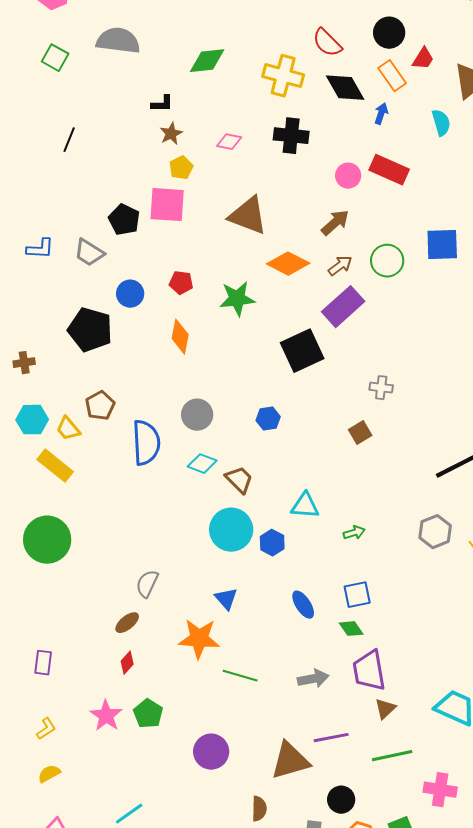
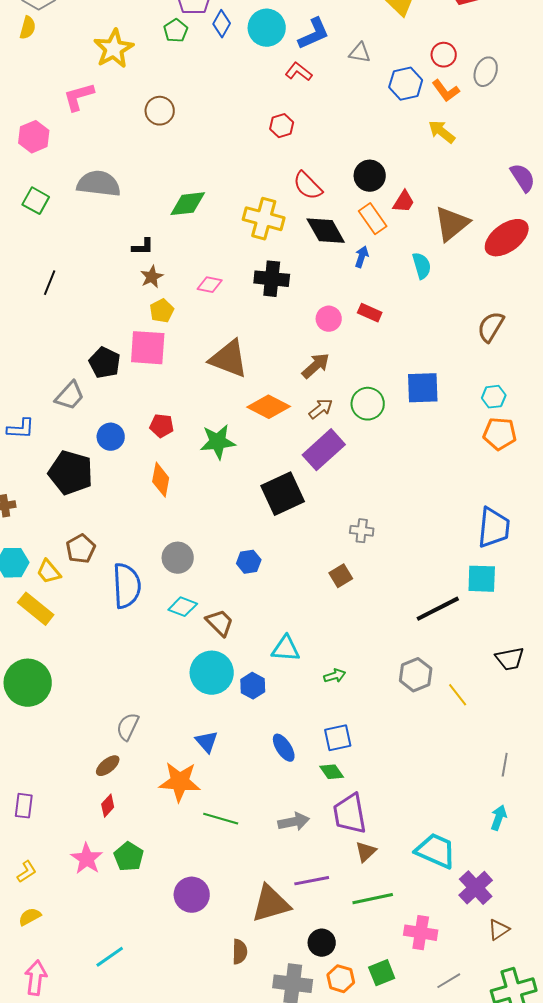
red rectangle: (389, 170) -> (370, 313), size x0.6
blue L-shape: (40, 249) -> (21, 429), moved
gray trapezoid: (89, 253) -> (70, 396), turned -80

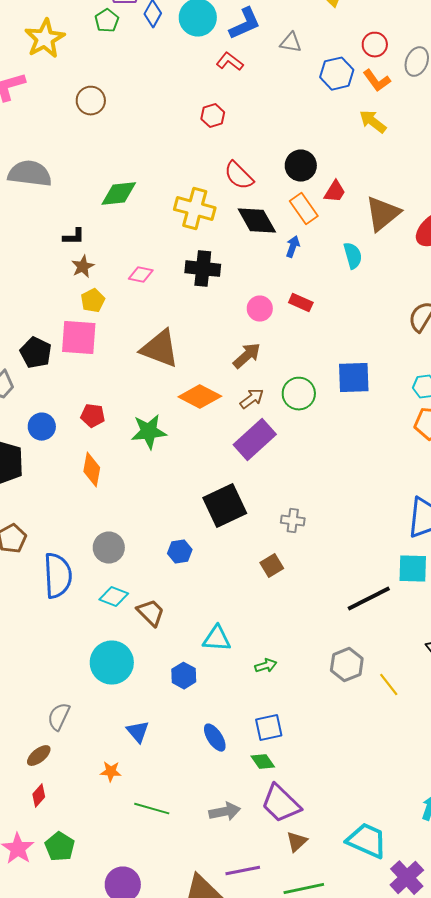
black square: (283, 494) -> (225, 506), moved
cyan circle: (212, 673) -> (112, 663), moved
orange star: (180, 782) -> (111, 772), size x0.5
purple trapezoid: (350, 814) -> (281, 804), turned -36

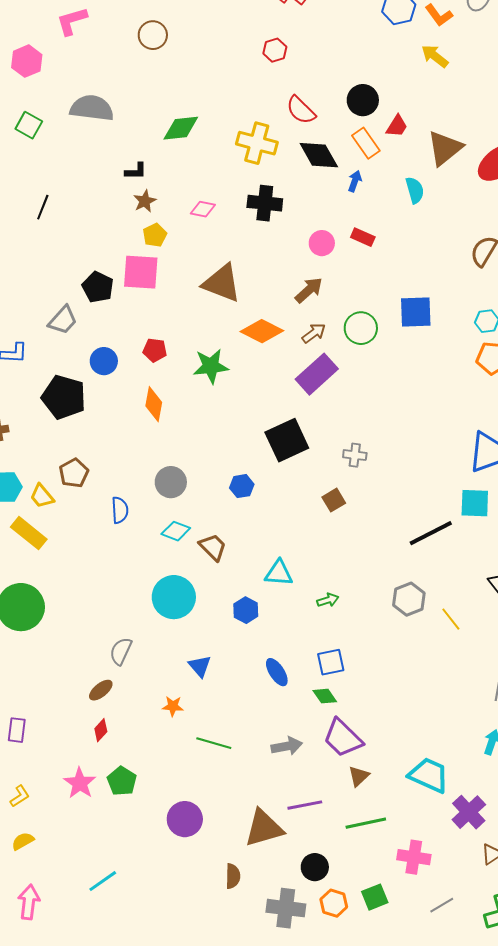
blue semicircle: (58, 576) -> (120, 510), size x0.6

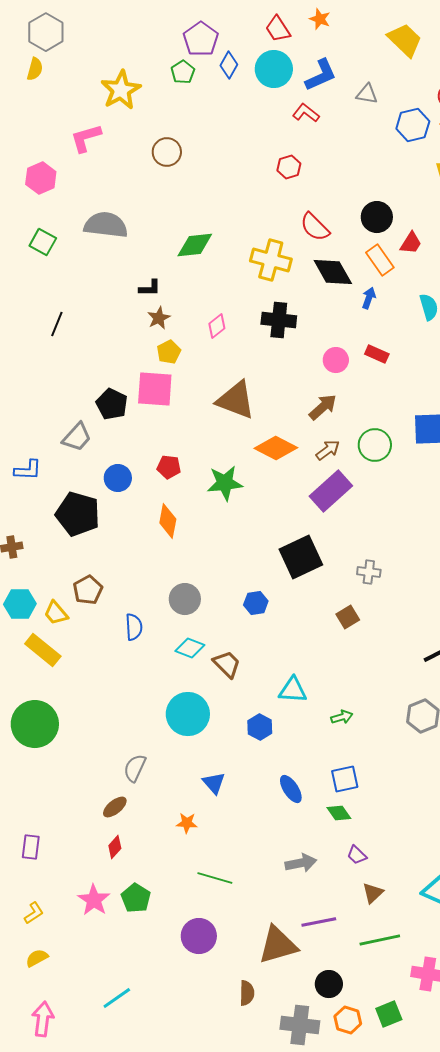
pink diamond: (203, 209) -> (217, 326), turned -50
purple trapezoid: (343, 738) -> (357, 855), size x0.5
green line: (214, 743) -> (215, 878), moved

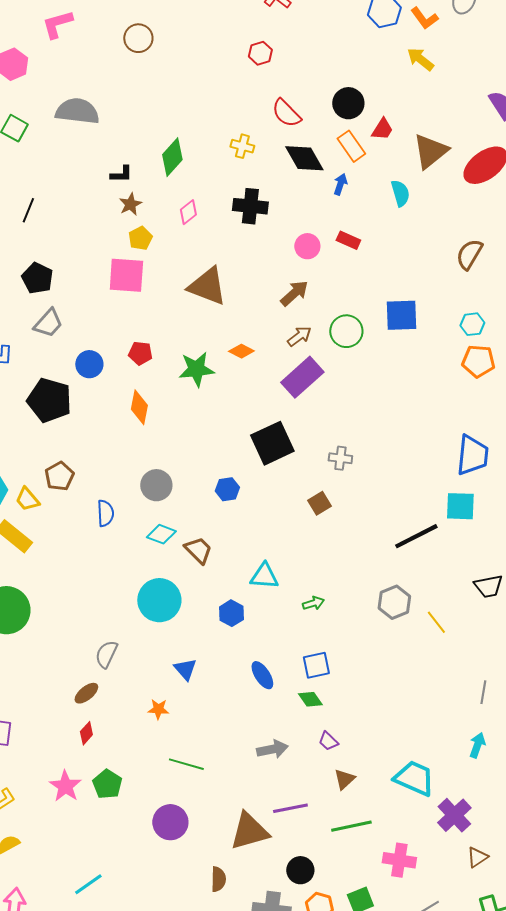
green diamond: (195, 245) -> (172, 157), moved, turned -42
yellow cross: (271, 260) -> (242, 146), size x0.6
black pentagon: (112, 404) -> (37, 278), moved
orange diamond: (276, 448) -> (241, 351), moved, size x0.6

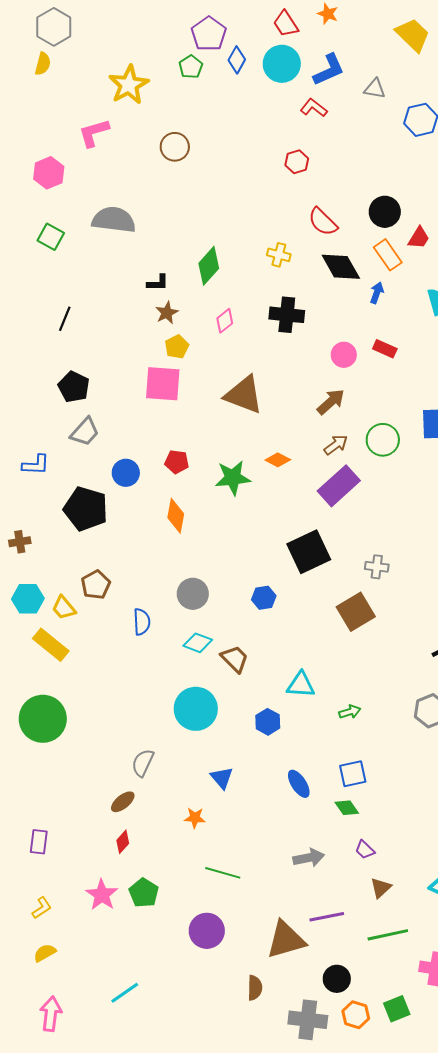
brown square: (319, 503) -> (356, 612), size x1.6

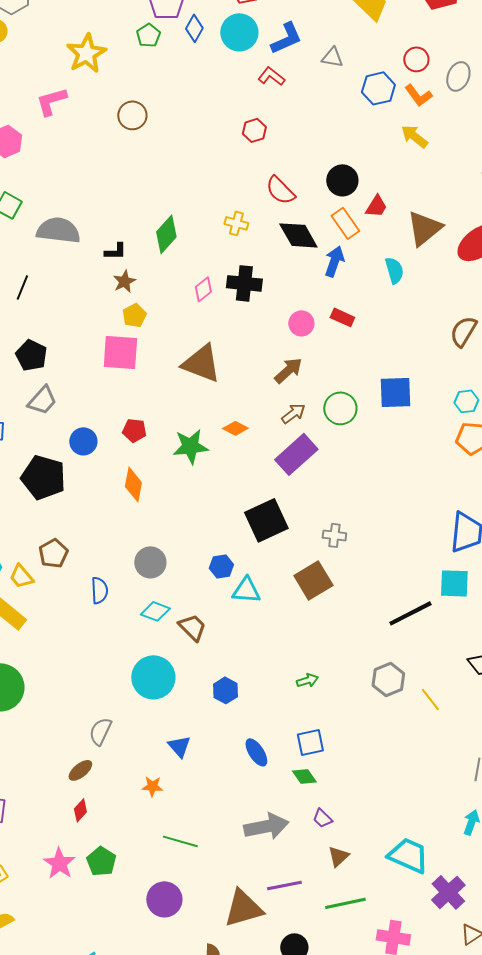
gray semicircle: (114, 220) -> (58, 230), moved
blue arrow: (377, 293) -> (334, 261), size x1.4
pink diamond: (225, 321) -> (203, 289), moved
cyan triangle: (301, 685) -> (246, 590), moved
gray arrow: (309, 858) -> (266, 826), size x1.4

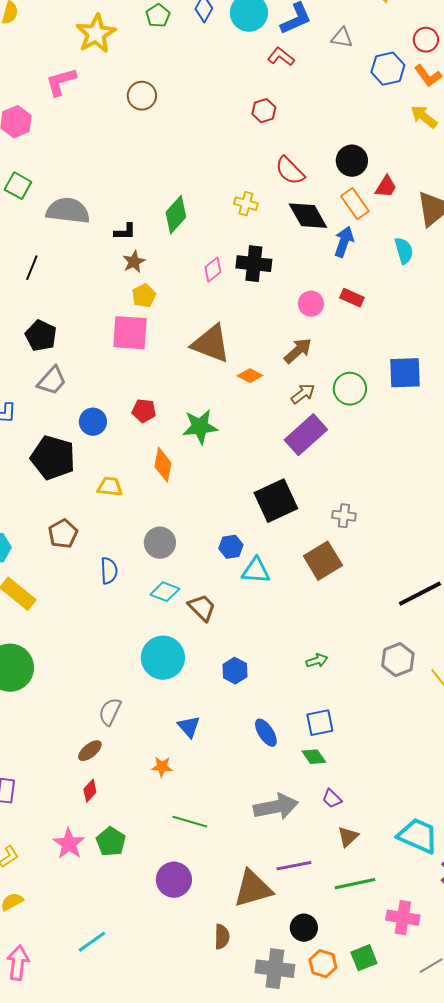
orange diamond: (235, 428) -> (250, 376), moved
orange diamond: (133, 484) -> (163, 465), moved
yellow trapezoid: (21, 576) -> (110, 487), moved, turned 136

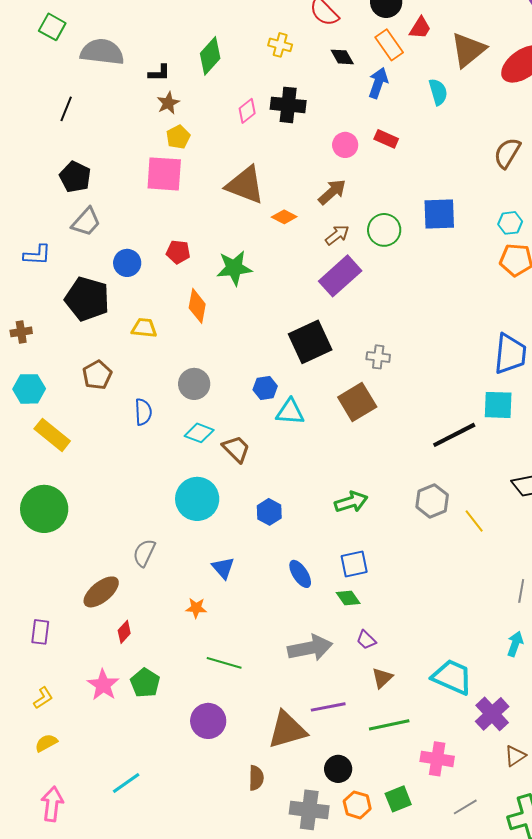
black diamond: (308, 216) -> (342, 57), size x0.6
green arrow: (317, 661) -> (351, 502), size x1.5
brown ellipse: (90, 751) -> (101, 592), moved, size x1.5

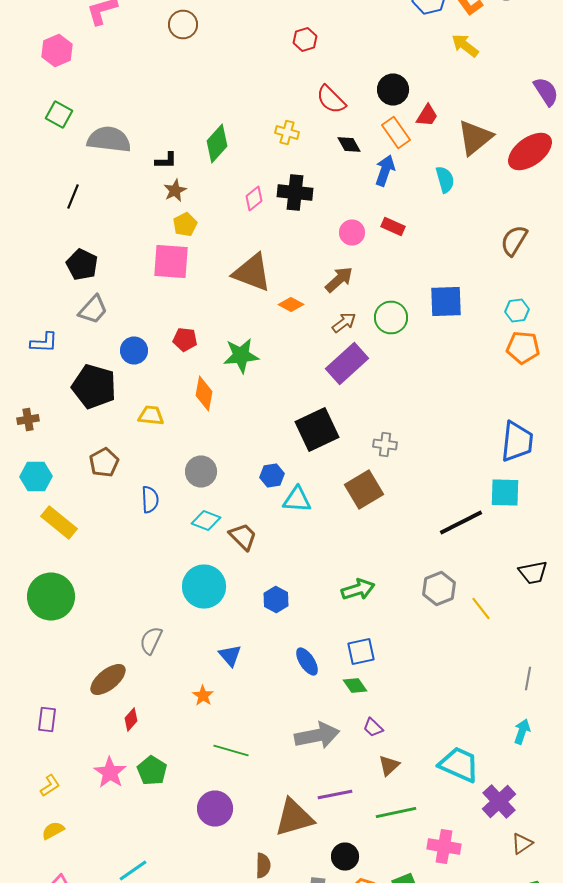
orange star: (196, 608) -> (203, 696), turned 30

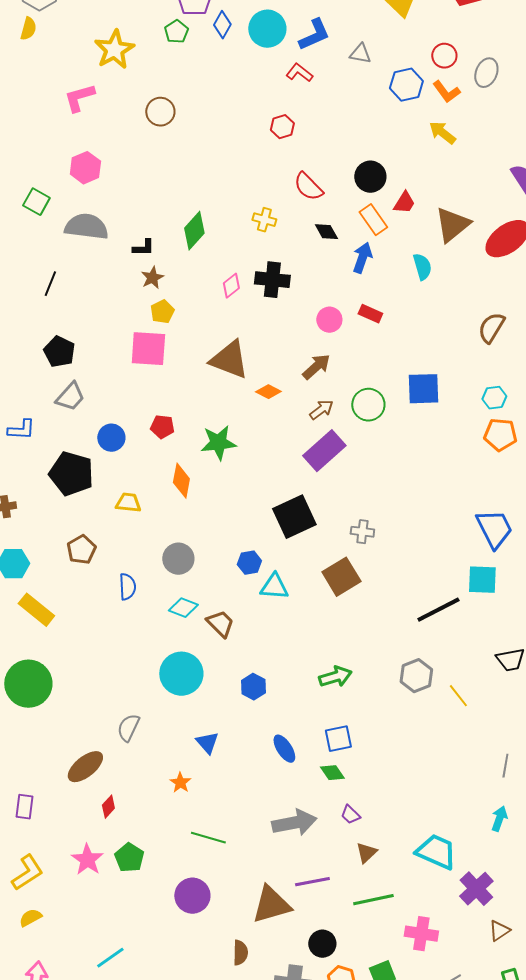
pink hexagon: (57, 50) -> (85, 168), moved
blue trapezoid: (517, 442) -> (494, 529), turned -33
yellow L-shape: (50, 786) -> (27, 873), size x1.6

